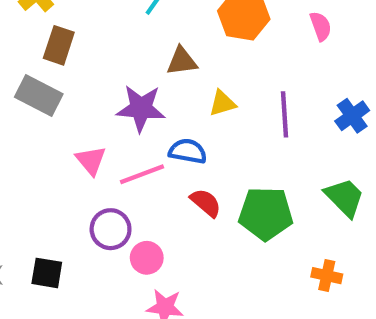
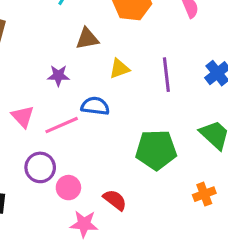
purple star: (141, 108) -> (58, 76), size x0.6
red semicircle: (206, 203) -> (115, 200), moved
orange cross: (327, 276) -> (204, 194), turned -30

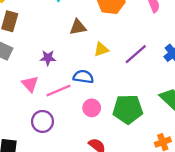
purple line: (166, 75) -> (136, 54), turned 55
purple star: (58, 76) -> (48, 58), moved
pink circle: (68, 188) -> (92, 108), moved

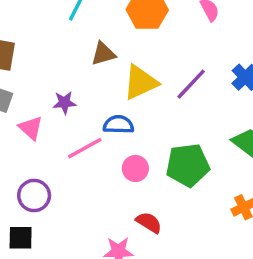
yellow triangle: (101, 49) -> (140, 82), size x1.6
pink triangle: (30, 84) -> (31, 128), moved
purple circle: (42, 121) -> (34, 195), moved

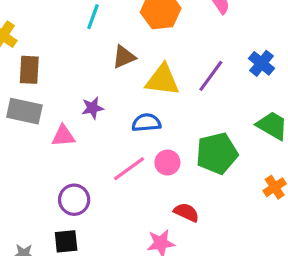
yellow triangle: (140, 82) -> (162, 80), turned 39
pink triangle: (31, 128) -> (63, 136), turned -40
pink line: (85, 148) -> (129, 169), moved

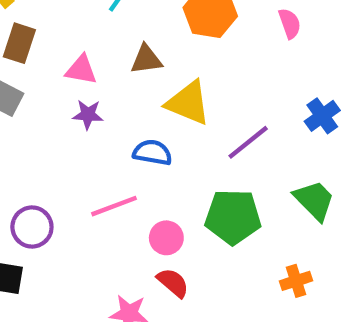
purple line: (211, 76) -> (248, 142), moved
pink triangle: (63, 136) -> (81, 70), moved
pink circle: (167, 163) -> (166, 238), moved

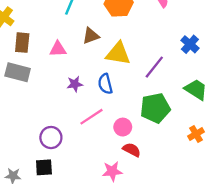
purple star: (88, 115) -> (75, 84), moved
blue semicircle: (152, 152) -> (105, 84), turned -102

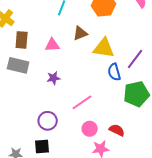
purple star: (75, 84) -> (53, 78), moved
blue semicircle: (105, 84) -> (114, 72), moved
pink circle: (123, 127) -> (90, 129), moved

